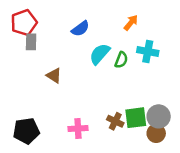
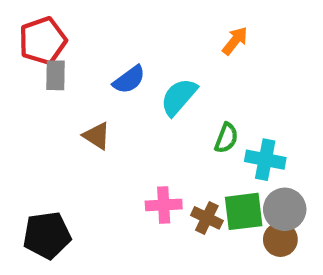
blue semicircle: (80, 29) -> (129, 80), moved
cyan cross: (148, 52) -> (265, 160), moved
green semicircle: (121, 60) -> (226, 138), moved
pink cross: (78, 128) -> (164, 205), moved

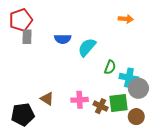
orange arrow: (235, 41) -> (126, 19), moved, turned 56
blue semicircle: (129, 80) -> (63, 39), turned 35
brown triangle: (97, 136) -> (47, 99), moved
gray circle: (285, 209) -> (138, 88), moved

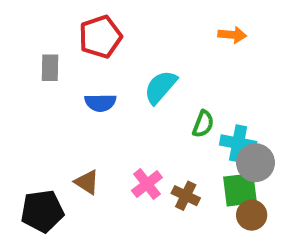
red pentagon: (21, 20) -> (100, 37), moved
blue semicircle: (63, 39) -> (100, 103), moved
pink cross: (80, 100) -> (147, 184), turned -35
green square: (118, 103) -> (240, 190), moved

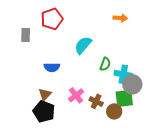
blue semicircle: (100, 103) -> (52, 67), moved
brown triangle: (87, 182) -> (45, 94), turned 40
black pentagon: (42, 211) -> (44, 111), moved, turned 30
brown circle: (252, 215) -> (114, 111), moved

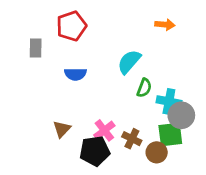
cyan semicircle: (83, 45) -> (129, 62), moved
blue semicircle: (52, 67) -> (76, 74), moved
black pentagon: (44, 111) -> (95, 151), moved, turned -30

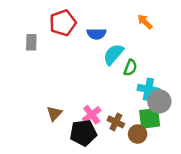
orange arrow: (165, 25) -> (145, 22), turned -140
blue semicircle: (76, 74) -> (97, 34), moved
green semicircle: (144, 88) -> (130, 68), moved

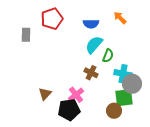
blue semicircle: (97, 34) -> (91, 24), moved
brown cross: (116, 122) -> (91, 73), moved

